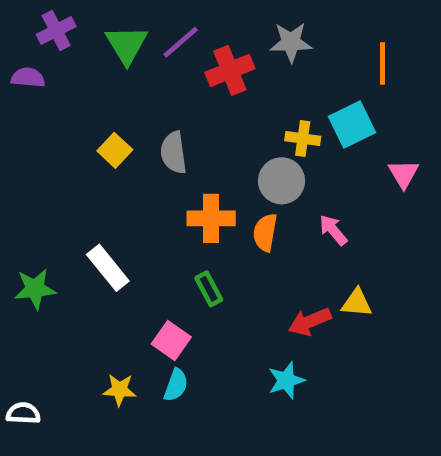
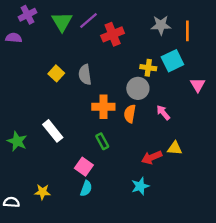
gray star: (291, 42) -> (161, 25), moved
green star: (35, 289) -> (17, 141), turned 30
yellow star: (120, 390) -> (42, 192), moved

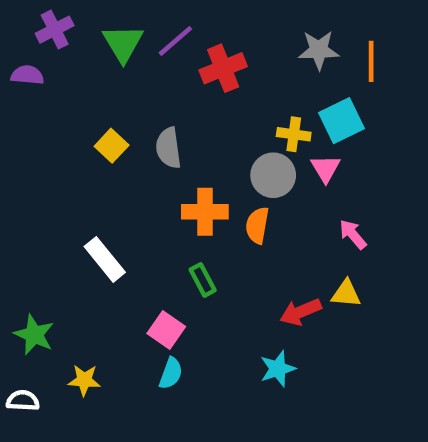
pink triangle: (198, 85) -> (326, 168), moved
pink arrow: (163, 113) -> (353, 234), moved
green star: (17, 141) -> (34, 335), moved

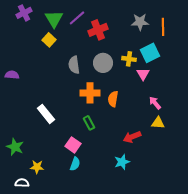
purple semicircle: (27, 75) -> (12, 75), moved
yellow square: (112, 146) -> (49, 40), moved
gray circle: (273, 175) -> (103, 63), moved
yellow triangle: (346, 294) -> (158, 123), moved
white semicircle: (23, 401) -> (22, 183), moved

